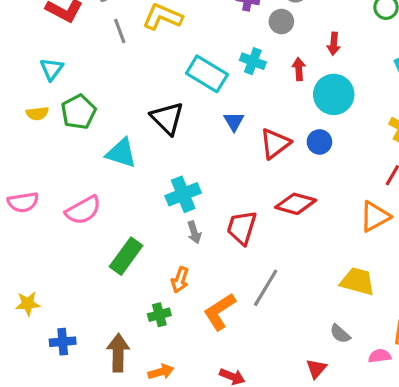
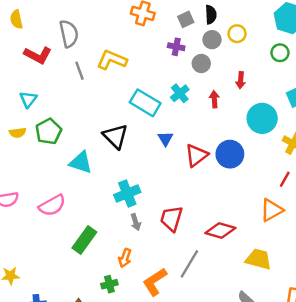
cyan cross: (253, 61) -> (180, 93), turned 30
cyan circle: (334, 94) -> (262, 118), moved
blue circle: (319, 142) -> (230, 154), size x1.5
red diamond: (296, 204) -> (220, 230), moved

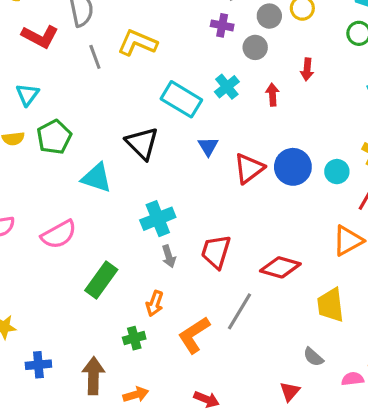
cyan circle: (262, 118) -> (337, 172), moved, size x0.6
yellow trapezoid: (259, 259) -> (331, 305), turned -112

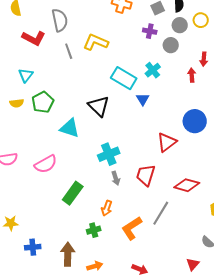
red arrow: (272, 95) -> (192, 75), moved
blue triangle: (208, 146) -> (143, 99), moved
red triangle: (249, 168) -> (167, 142), moved

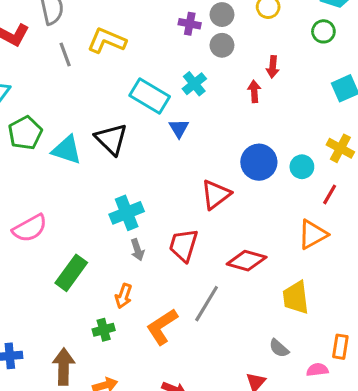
gray circle: (180, 25) -> (222, 15), moved
cyan triangle: (70, 128) -> (67, 150), moved

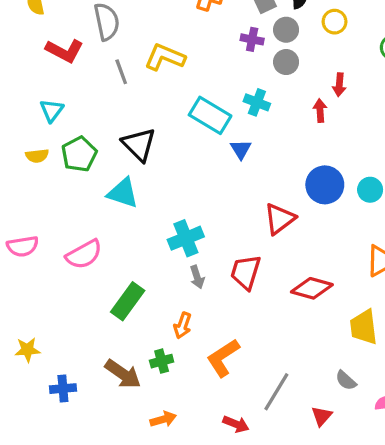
cyan cross: (194, 84) -> (257, 102), turned -30
black triangle: (111, 139) -> (139, 144), moved
cyan triangle: (67, 150) -> (123, 193), moved
gray line: (207, 304) -> (276, 392), moved
brown arrow: (64, 367) -> (123, 374), moved, turned 124

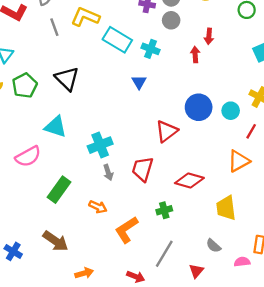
cyan rectangle: (210, 115) -> (117, 40), moved
cyan triangle: (123, 193) -> (56, 127), moved
orange arrow: (183, 325) -> (98, 207), turned -84
green cross: (162, 361) -> (164, 210), moved
blue cross: (63, 389) -> (13, 251), turned 36

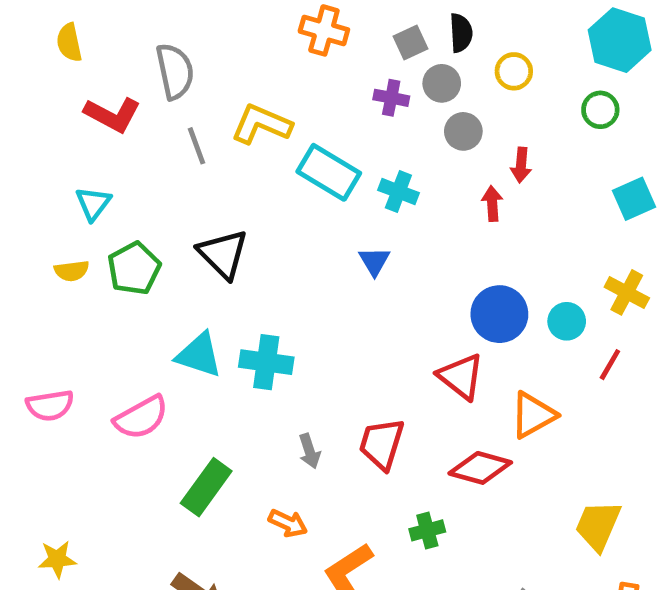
gray circle: (171, 20) -> (463, 131), moved
red triangle: (167, 131) -> (461, 377), moved, turned -45
cyan cross: (100, 145) -> (266, 362), moved, turned 30
orange triangle: (239, 161) -> (533, 415), moved
yellow trapezoid: (226, 208) -> (598, 526), moved, turned 30

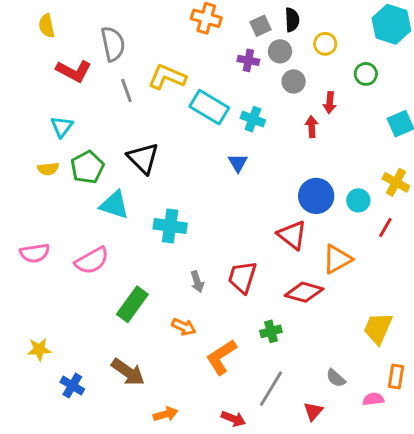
green circle: (600, 110) -> (366, 74), moved
cyan triangle: (199, 355) -> (114, 205), moved

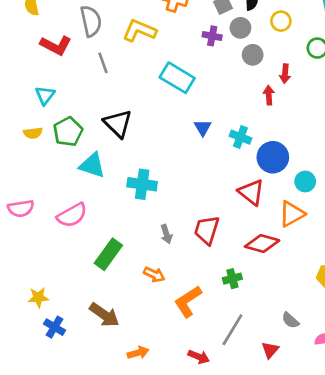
yellow L-shape: (167, 77) -> (139, 31), moved
cyan cross: (253, 119) -> (240, 137), moved
cyan circle: (358, 200) -> (305, 182), moved
yellow star: (39, 349) -> (38, 297), moved

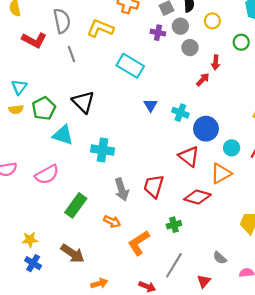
cyan triangle: (45, 95) -> (19, 87), moved
red arrow: (269, 95) -> (203, 80), turned 48
gray arrow: (166, 234) -> (122, 189), size x1.5
yellow star: (38, 297) -> (30, 240), moved

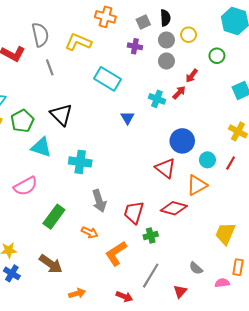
gray circle: (180, 26) -> (166, 40), moved
red arrow: (216, 62) -> (192, 76), turned 32
cyan cross: (180, 113) -> (157, 99), moved
red trapezoid: (154, 186) -> (134, 212), moved

